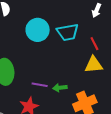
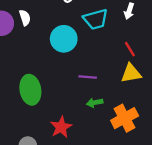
cyan trapezoid: (68, 32) -> (96, 19), moved
purple line: (40, 85) -> (88, 77), moved

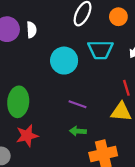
red star: (61, 127) -> (27, 136), moved

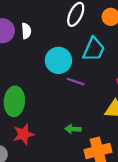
cyan trapezoid: (100, 50) -> (94, 49), turned -65
purple line: (78, 104) -> (76, 82), moved

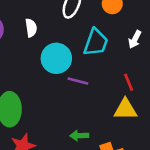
white semicircle: (26, 31) -> (31, 28), moved

